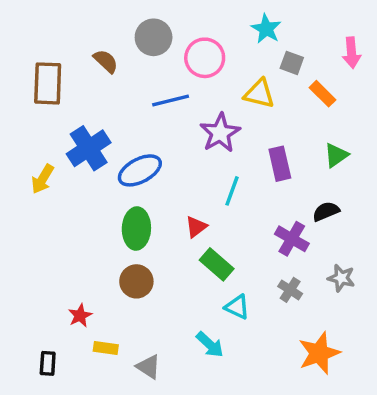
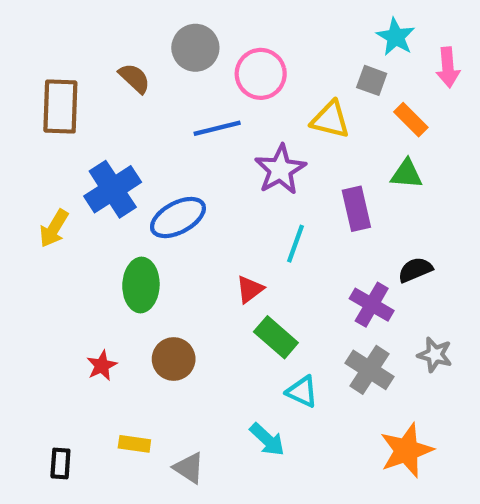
cyan star: (266, 29) -> (396, 37), moved
green triangle: (336, 155) -> (407, 174), moved, turned 40
green ellipse: (136, 229) -> (141, 285), moved
gray cross: (290, 290) -> (370, 370), size x1.5
red star: (80, 316) -> (102, 366), moved

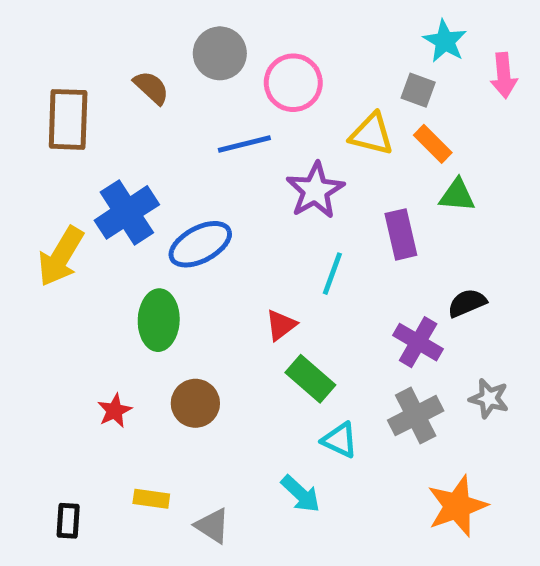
orange rectangle: (411, 120) -> (433, 144), moved
yellow arrow: (54, 228) -> (61, 256), size x1.4
gray cross: (370, 370) -> (416, 416), turned 30

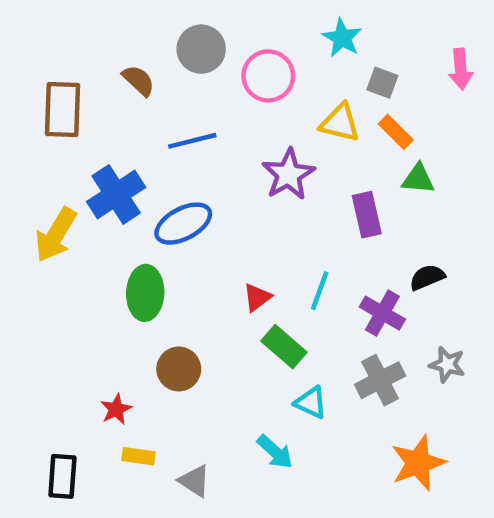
cyan star: (445, 41) -> (342, 38), moved
blue line: (244, 144) -> (192, 141), moved
cyan line: (332, 274) -> (320, 291), moved
red star: (115, 411) -> (116, 409), moved
black rectangle: (68, 521) -> (62, 476), size x1.4

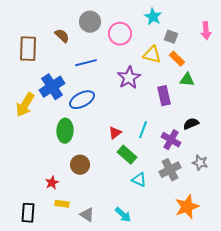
cyan arrow: (275, 452) -> (123, 215), moved

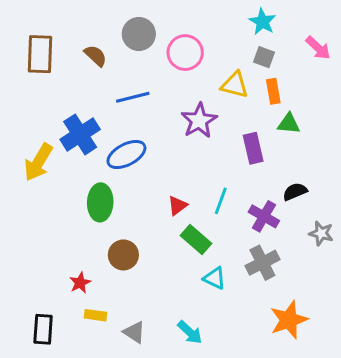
cyan star: (153, 17) -> (262, 22), moved
pink arrow: (206, 31) -> (318, 48), turned -42
brown rectangle: (28, 49) -> (40, 54), moved
orange rectangle: (177, 59) -> (273, 91), turned 35
gray star: (200, 163) -> (321, 233), moved

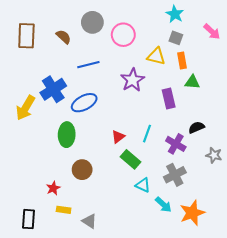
cyan arrow: (190, 332) -> (163, 205), moved

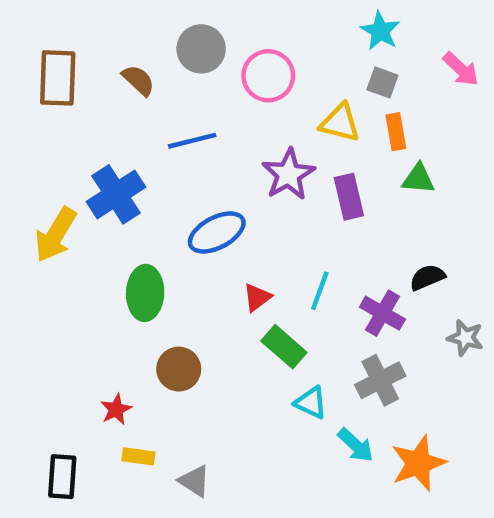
purple rectangle: (169, 99) -> (349, 197), moved
blue ellipse: (84, 103) -> (217, 232), moved

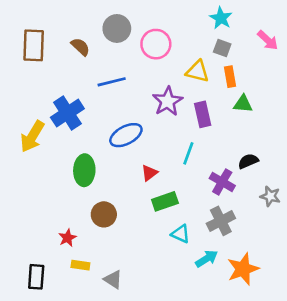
cyan line: (320, 291) -> (188, 153), moved
green rectangle: (284, 347) -> (165, 201), turned -60
cyan arrow: (356, 445) -> (207, 259), turned -75

